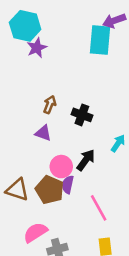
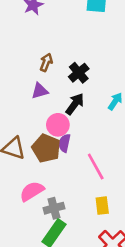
black cross: (82, 115) -> (79, 73), turned 30
purple triangle: (43, 133) -> (40, 91), turned -36
black arrow: (86, 160) -> (75, 104), moved

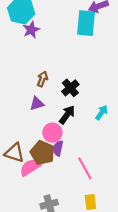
pink semicircle: (32, 191) -> (30, 167), moved

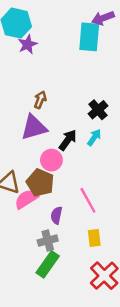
black cross: (70, 88) -> (98, 110), moved
purple triangle: (37, 104) -> (34, 127), size x1.6
cyan arrow: (102, 113) -> (94, 137), moved
purple semicircle: (58, 148) -> (56, 215), moved

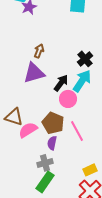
cyan arrow: (94, 137) -> (82, 81), size x1.6
pink circle: (51, 160) -> (68, 99), moved
brown pentagon: (40, 183) -> (53, 123), moved
yellow rectangle: (94, 238) -> (90, 170), moved, turned 72

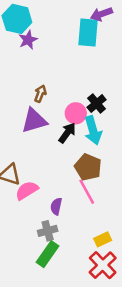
cyan arrow: (82, 81) -> (93, 130), turned 130
pink circle: (68, 99) -> (76, 113), moved
brown pentagon: (53, 123) -> (88, 167), moved

